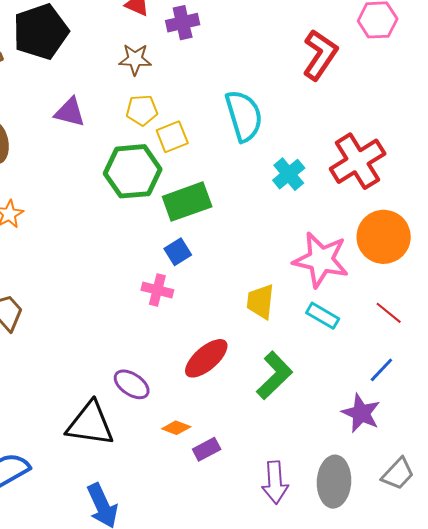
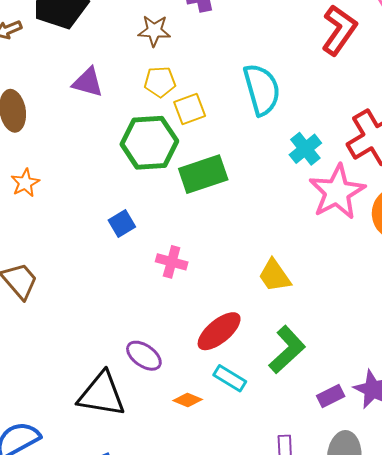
blue square: (178, 252) -> (122, 224), moved
pink star: (321, 260) -> (337, 192), moved, turned 30
yellow trapezoid: (260, 302) -> (274, 276), turned -42
cyan rectangle: (323, 316) -> (230, 378), moved
purple rectangle: (207, 449) -> (331, 396), moved

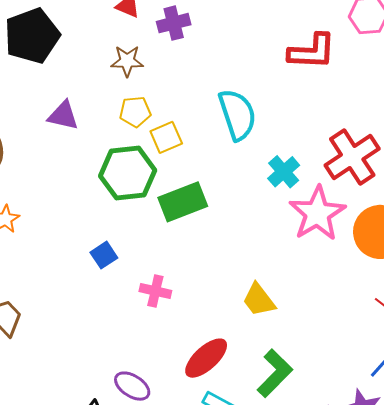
red L-shape: (339, 30) -> (312, 52), turned 60

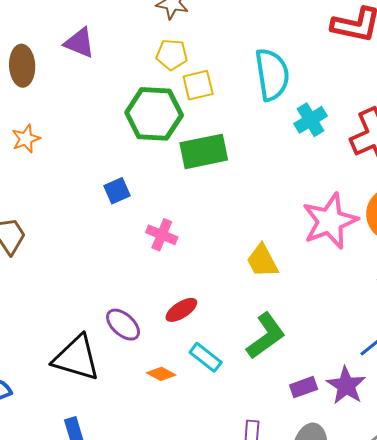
purple triangle: (63, 116) -> (80, 43), moved
cyan cross: (284, 172) -> (311, 120), moved
pink star: (317, 213) -> (330, 221), moved
red ellipse: (206, 358) -> (181, 310), moved, size x0.7

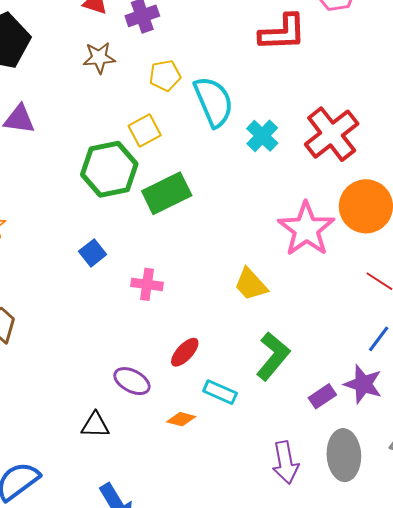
yellow pentagon: (172, 55) -> (165, 76), moved
black triangle: (76, 358) -> (95, 425), size x0.6

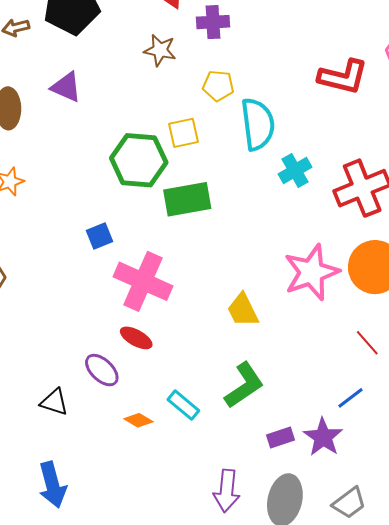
pink cross: (147, 284) -> (143, 281), size x1.8
red ellipse: (185, 352) -> (136, 338), moved, turned 60

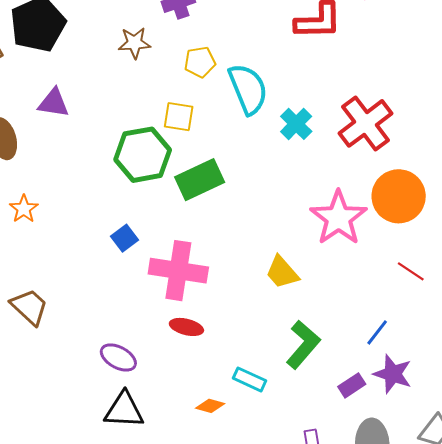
yellow square: (183, 133) -> (179, 117), turned 36
purple ellipse: (102, 370) -> (118, 357), moved
blue line: (351, 398) -> (377, 332), moved
black triangle: (54, 402) -> (124, 410), size x1.4

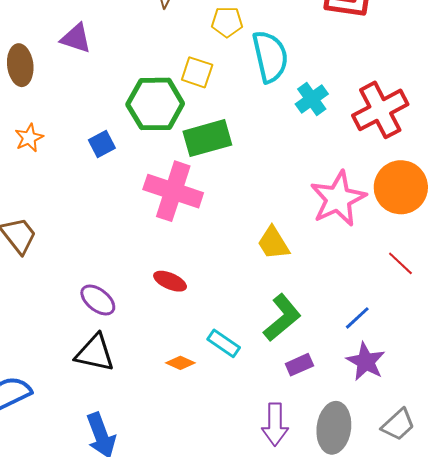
blue square: (124, 238) -> (102, 144), moved
pink cross: (178, 271) -> (173, 191), moved
purple rectangle: (352, 385) -> (299, 365), moved

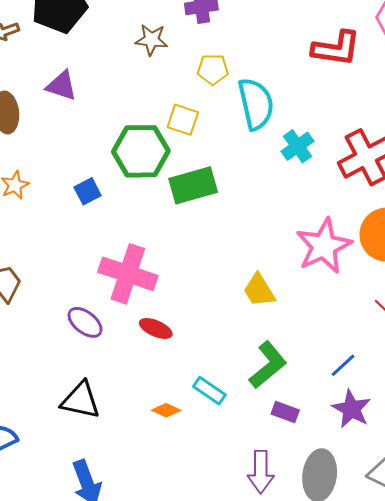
pink cross: (173, 191) -> (128, 274), moved
purple ellipse: (98, 300) -> (85, 322), moved
purple rectangle: (299, 365) -> (285, 412), turned 44

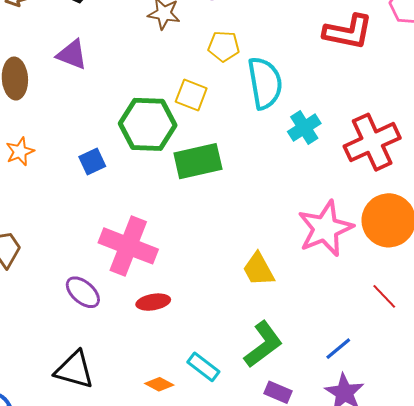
red ellipse: (156, 328) -> (153, 302), turned -36

